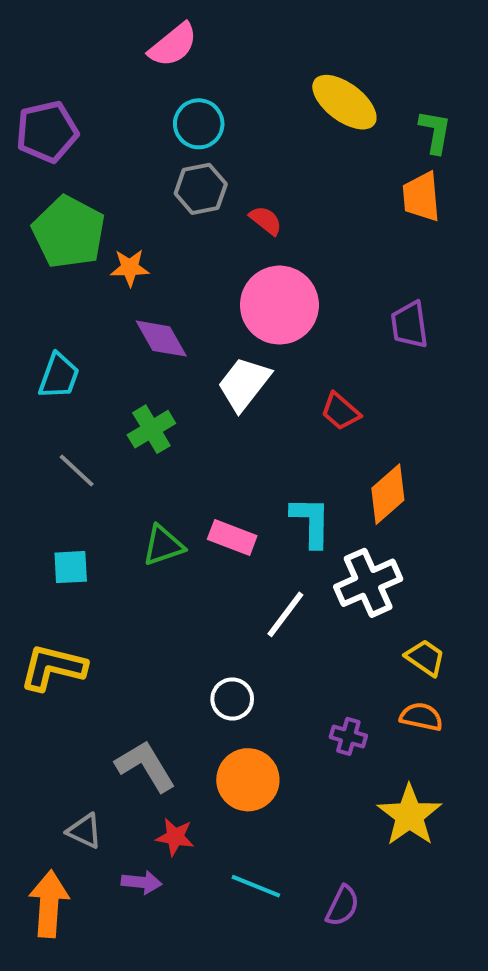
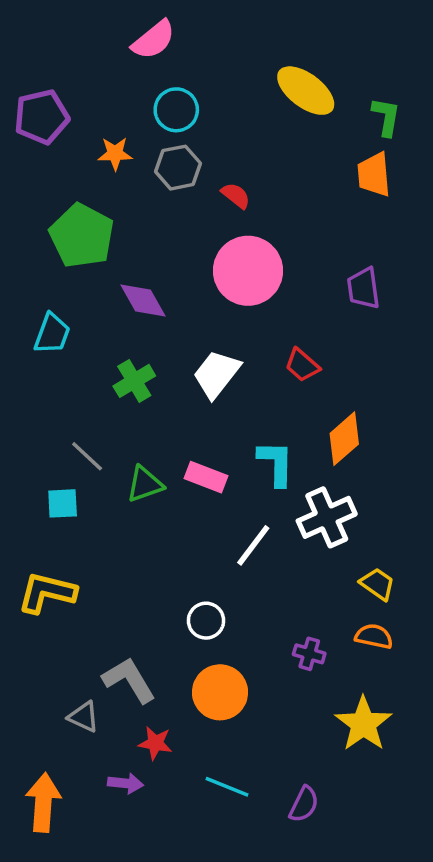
green pentagon: (69, 232) -> (82, 236), moved
orange star: (130, 268) -> (115, 154), moved
white trapezoid: (244, 384) -> (216, 374), moved
gray line: (77, 471) -> (87, 456), moved
gray triangle: (84, 831) -> (84, 717), moved

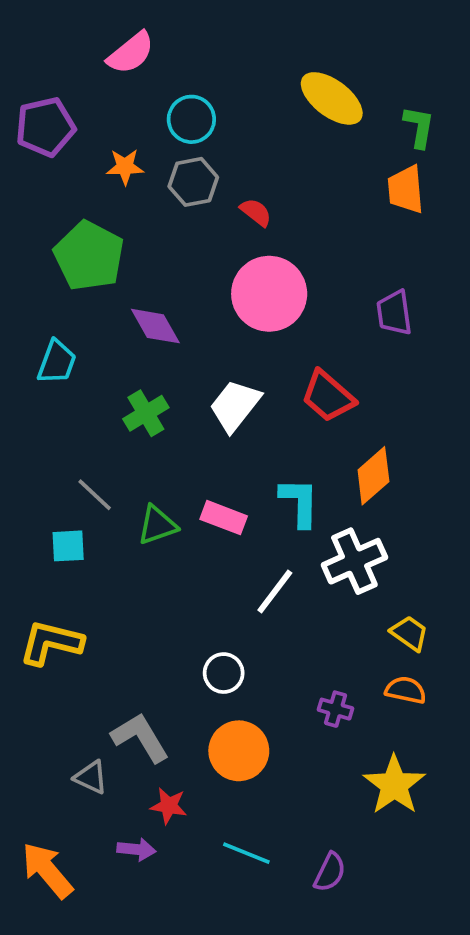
pink semicircle: (154, 40) -> (131, 53), moved
red trapezoid: (302, 365) -> (328, 396), size x1.4
orange arrow: (43, 803) -> (47, 870), turned -44

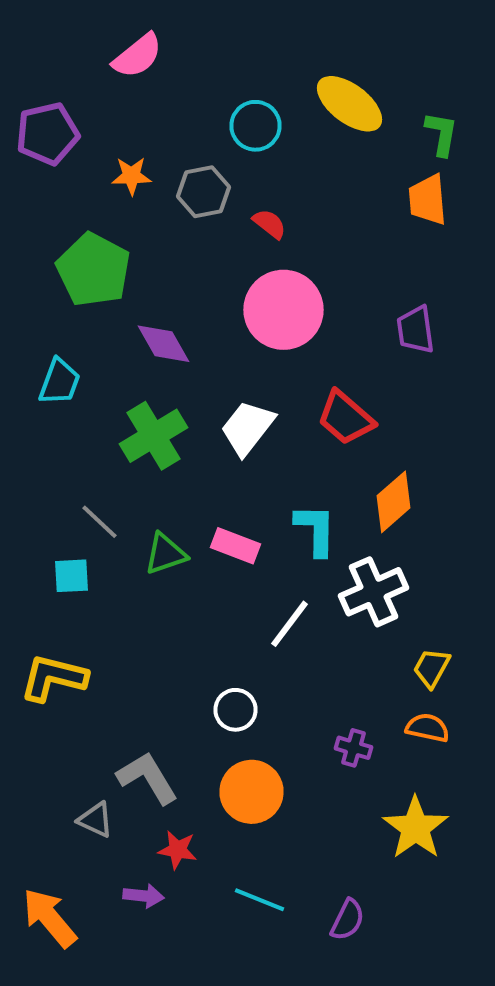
cyan circle: (191, 119) -> (256, 126), moved
green cross: (146, 413) -> (153, 436), size x1.4
yellow trapezoid: (409, 633) -> (432, 668), turned -96

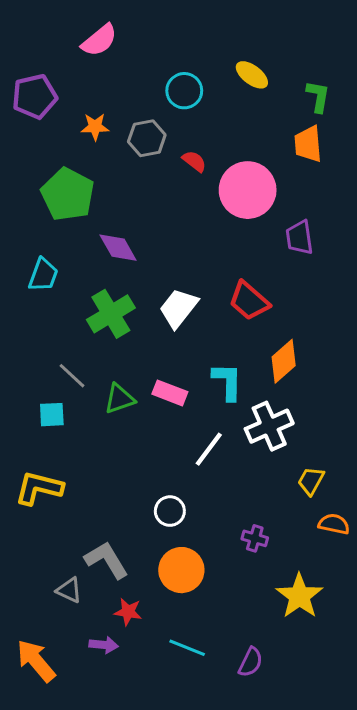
yellow ellipse: (350, 104) -> (252, 75), size x0.7
pink circle: (284, 310) -> (248, 190), moved
orange semicircle: (428, 728) -> (334, 524), moved

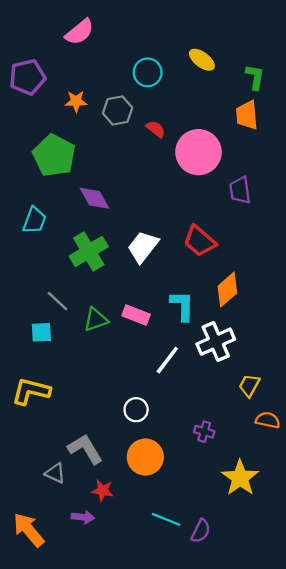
cyan line: (187, 648) -> (166, 519), moved

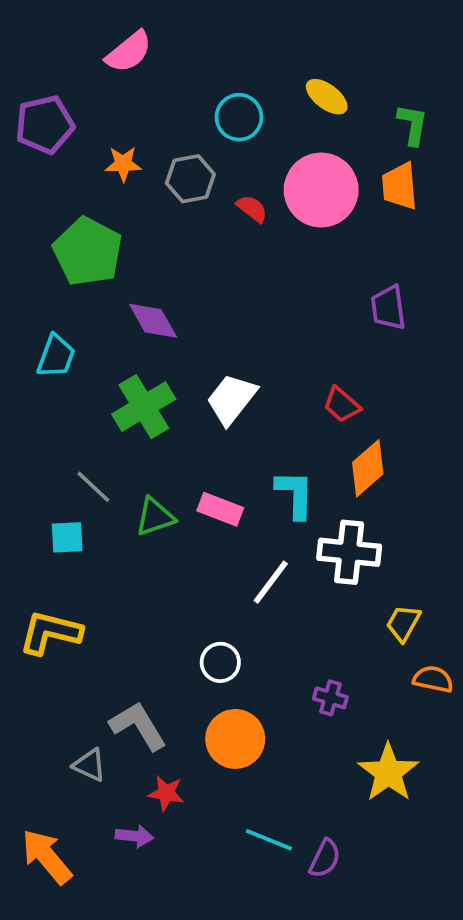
pink circle: (198, 152) -> (321, 190), moved
red trapezoid: (200, 241) -> (342, 405), moved, size x0.7
white cross: (216, 342) -> (349, 552), turned 30

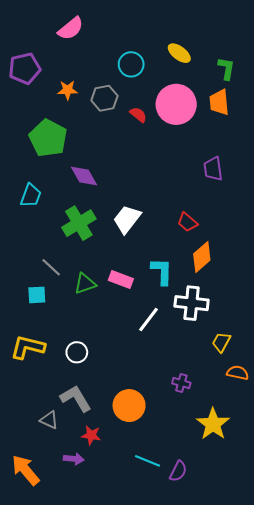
white circle: (220, 662) -> (77, 352), moved

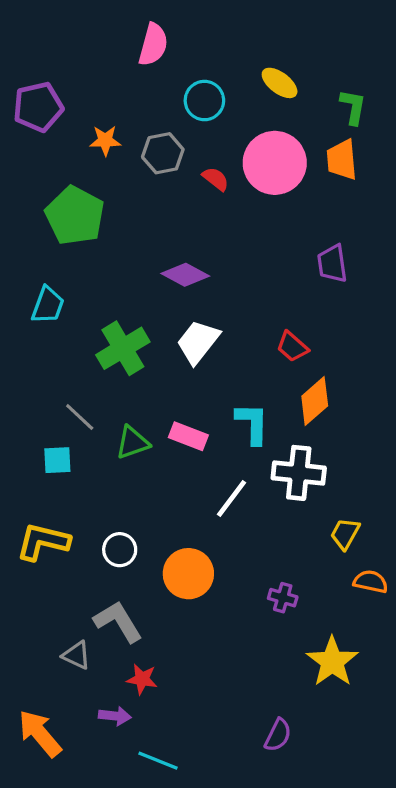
pink semicircle: (71, 29) -> (153, 45), moved, turned -36
purple diamond: (84, 176) -> (185, 275), moved, turned -32
orange circle: (129, 406) -> (188, 574), moved
cyan line: (147, 461) -> (158, 761), moved

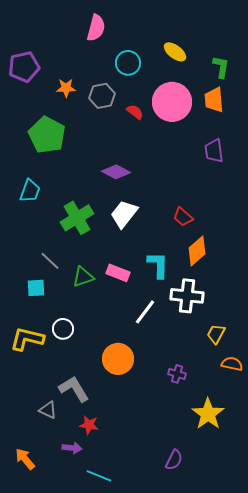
purple trapezoid: (332, 264) -> (214, 151), moved
white circle: (120, 550) -> (63, 329), moved
orange arrow: (40, 733) -> (25, 459), size x0.7

